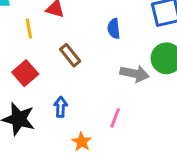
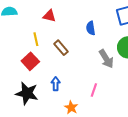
yellow line: (29, 29) -> (36, 39), moved
gray arrow: (135, 74) -> (106, 59), turned 48

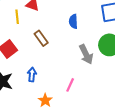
yellow line: (36, 39) -> (17, 17), moved

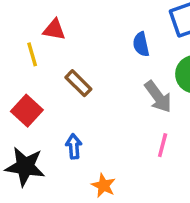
blue semicircle: (73, 21) -> (141, 44), moved
pink line: (70, 85) -> (163, 145), moved

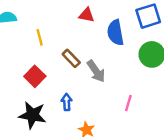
red triangle: (54, 30) -> (87, 15), moved
blue semicircle: (141, 44) -> (115, 33), size x1.5
gray arrow: (158, 97) -> (96, 71), moved

